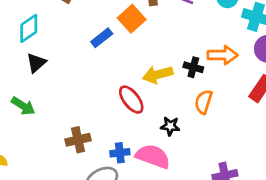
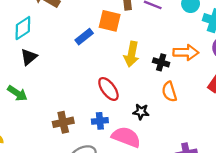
orange square: (132, 19) -> (110, 21), turned -35
yellow arrow: (158, 75) -> (131, 54), moved, turned -65
orange semicircle: (204, 102) -> (169, 92), turned -36
blue cross: (120, 153) -> (100, 121), moved

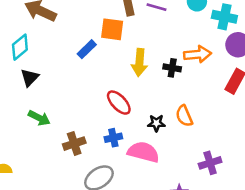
orange semicircle: (169, 92) -> (184, 116), moved
green arrow: (17, 93) -> (39, 118), moved

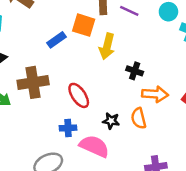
orange arrow: (198, 54) -> (155, 94), moved
yellow arrow: (139, 62) -> (107, 46), moved
brown cross: (74, 144) -> (33, 82), moved, size x1.4

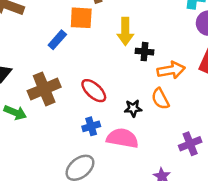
yellow arrow: (107, 46) -> (125, 31), moved

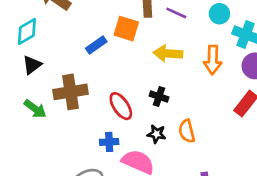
yellow arrow: (125, 31) -> (168, 53), turned 80
black cross: (144, 52) -> (159, 97), moved
orange arrow: (171, 70) -> (213, 60), moved, turned 88

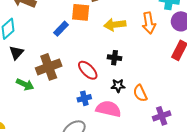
orange semicircle: (187, 131) -> (140, 93), moved

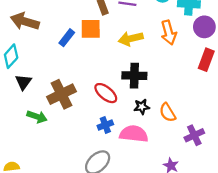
blue rectangle: (61, 29) -> (67, 38), moved
black cross: (115, 58) -> (134, 76), size x1.5

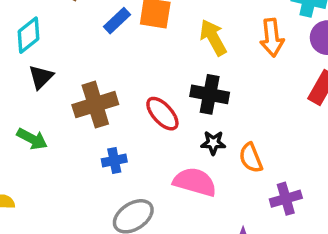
yellow arrow: (131, 39) -> (213, 37), turned 65
green arrow: (37, 117) -> (32, 139), moved
blue cross: (105, 125) -> (114, 160), moved

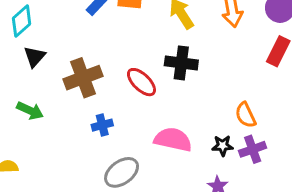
black star: (213, 143) -> (223, 146), moved
orange semicircle: (251, 158) -> (246, 115), moved

